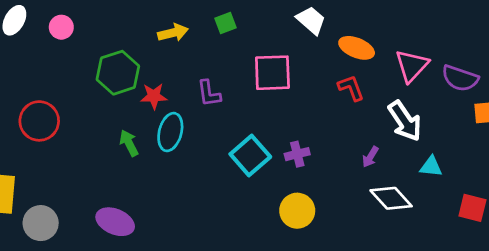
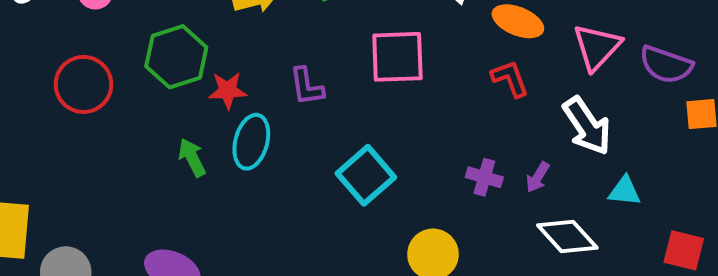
red circle: (39, 121) -> (83, 84), moved
purple cross: (297, 154) -> (484, 177), moved, turned 30

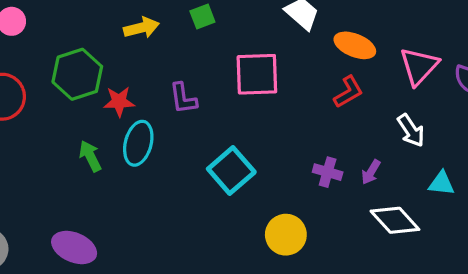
red L-shape: (510, 79) -> (348, 92), turned 80
white arrow: (587, 126) -> (411, 130), size x0.7

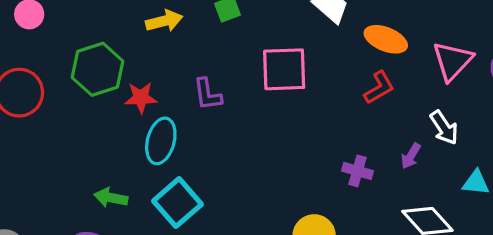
green arrow: (90, 156) -> (111, 198), moved, turned -52
cyan square: (231, 170) -> (177, 203), moved
purple arrow: (371, 172) -> (411, 156), moved

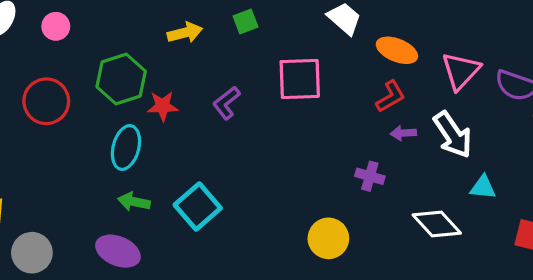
purple L-shape: (207, 94) -> (226, 103), turned 60
white arrow: (444, 128) -> (453, 135), size x1.4
cyan ellipse: (161, 141) -> (126, 147), moved
purple arrow: (411, 156) -> (403, 133), moved, turned 55

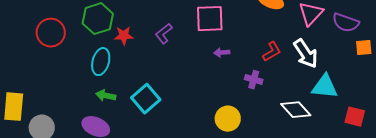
red L-shape: (391, 96) -> (272, 52), moved
purple arrow: (403, 133) -> (222, 53), moved
cyan triangle: (483, 187) -> (325, 87), size x1.6

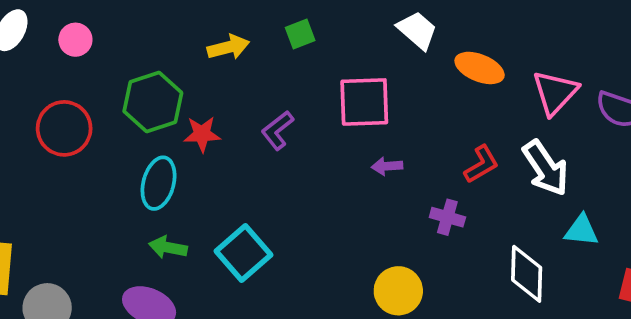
cyan triangle: (325, 87) -> (581, 230), size x0.7
white diamond: (296, 110) -> (527, 274), turned 44

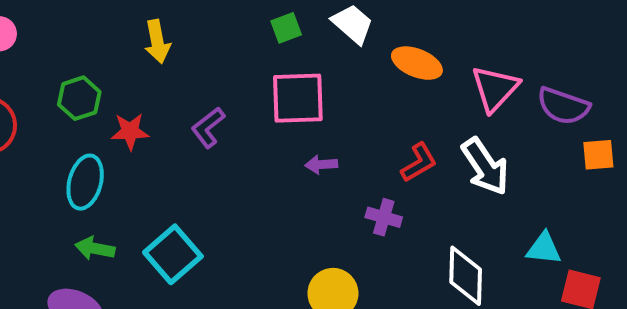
green square: (300, 34) -> (286, 28), moved
yellow arrow: (228, 47) -> (157, 42), turned 93
green hexagon: (153, 102) -> (79, 98), size x0.7
cyan triangle: (581, 230) -> (544, 248), moved

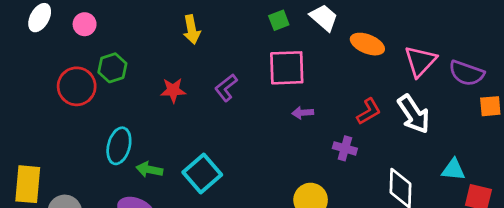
green hexagon: (79, 98) -> (112, 68), moved
cyan ellipse: (85, 182) -> (119, 146), moved

